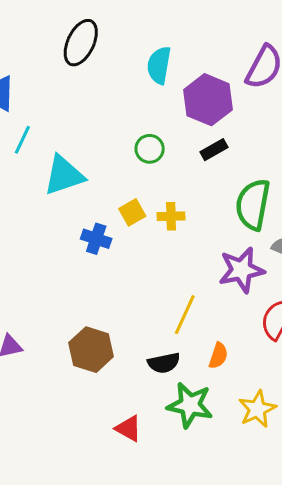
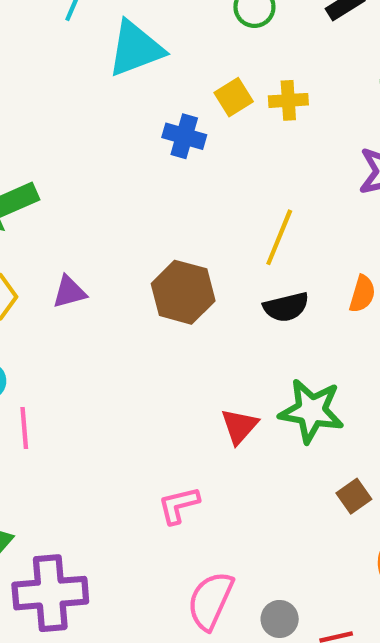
yellow line: (185, 315) -> (279, 237), moved
green star: (190, 405) -> (311, 411), moved
red triangle: (128, 428) -> (239, 426), moved, turned 44

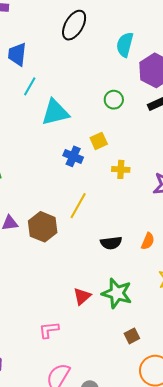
yellow cross: (288, 100) -> (121, 169), moved
yellow line: (279, 237) -> (78, 206), moved
brown hexagon: (183, 292) -> (43, 227), moved

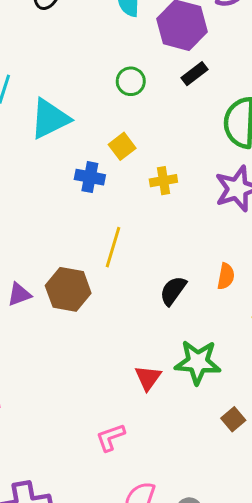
black semicircle: (111, 243) -> (173, 291), turned 145

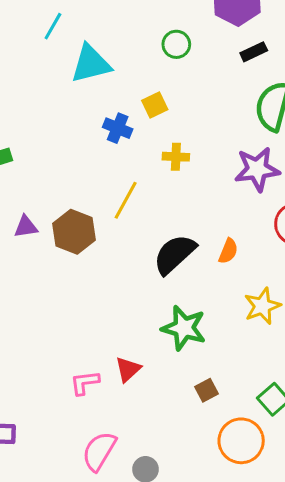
black rectangle: (195, 74) -> (254, 52), moved
yellow cross: (163, 181) -> (176, 157), moved
black semicircle: (173, 291) -> (175, 254), size x1.5
red triangle: (148, 378) -> (128, 369), moved

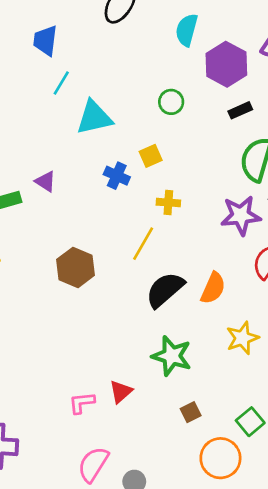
yellow line: (126, 200) -> (143, 244), moved
purple triangle: (26, 227) -> (45, 181), moved, turned 40
orange semicircle: (228, 251) -> (213, 288), size x1.4

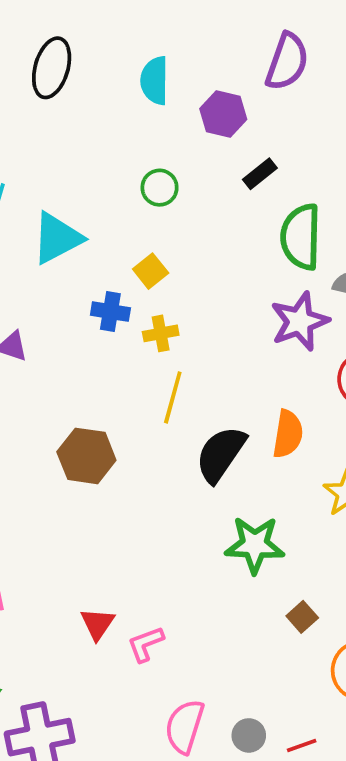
purple hexagon: (226, 64) -> (223, 114), size x0.7
yellow cross: (168, 203) -> (161, 333), moved
red triangle: (121, 392) -> (97, 624), moved

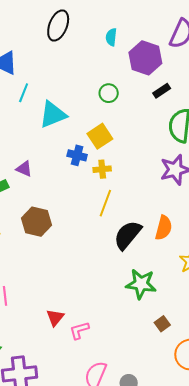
cyan semicircle: (155, 81) -> (111, 37), size x0.7
purple hexagon: (223, 114) -> (145, 58), size x1.4
yellow square: (151, 271) -> (100, 136), size x1.4
brown hexagon: (86, 456) -> (37, 222), moved

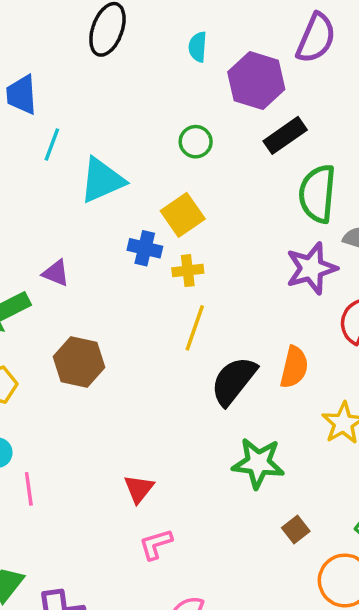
black rectangle: (162, 91) -> (285, 135), size x1.4
red triangle: (55, 318) -> (139, 489), moved

